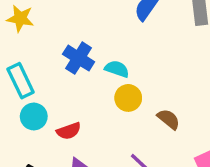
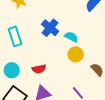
cyan circle: (34, 116) -> (12, 70), moved

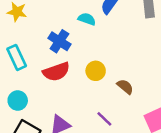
cyan semicircle: (71, 37) -> (87, 19), moved
red semicircle: (39, 69) -> (56, 72), moved, size x1.5

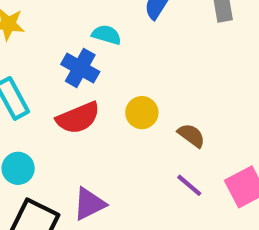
cyan semicircle: (87, 19) -> (106, 35), moved
purple line: (104, 119) -> (189, 185), moved

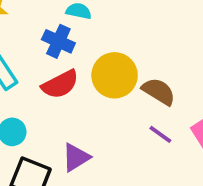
yellow circle: (142, 113) -> (115, 75), size x1.6
brown semicircle: (191, 135) -> (159, 91), size x1.4

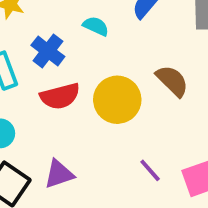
blue cross: (58, 41) -> (48, 51), moved
brown semicircle: (159, 91) -> (172, 81), moved

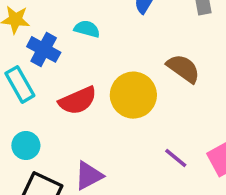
cyan semicircle: (96, 26) -> (87, 29), moved
blue cross: (48, 51) -> (44, 49), moved

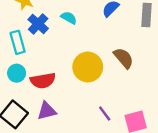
red semicircle: (78, 101) -> (43, 81), moved
cyan circle: (26, 145) -> (17, 73), moved

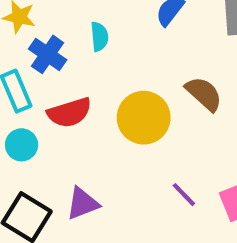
cyan semicircle: (69, 18) -> (99, 37), turned 63
red semicircle: (43, 81) -> (69, 112), moved

